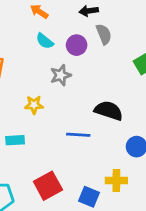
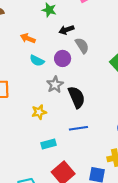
black semicircle: (109, 111) -> (77, 97), moved, turned 60
cyan rectangle: (15, 140) -> (49, 144), moved

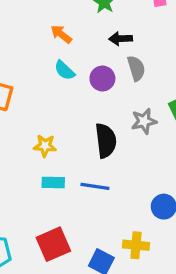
gray star: (55, 85) -> (144, 121), moved
cyan rectangle: (49, 144) -> (53, 182), moved

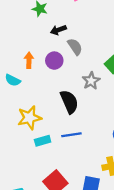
orange arrow: (61, 34) -> (29, 60), moved, turned 70
cyan semicircle: (65, 70) -> (13, 80), moved
yellow star: (45, 146) -> (29, 118), size x1.5

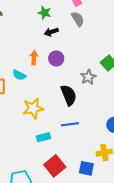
black arrow: (58, 30) -> (51, 32), moved
gray semicircle: (75, 47) -> (78, 19), moved
cyan rectangle: (43, 141) -> (43, 137), moved

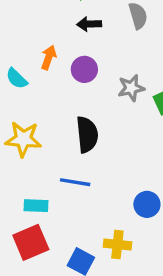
gray star: (88, 77) -> (131, 88), moved
cyan rectangle: (43, 137) -> (36, 206), moved

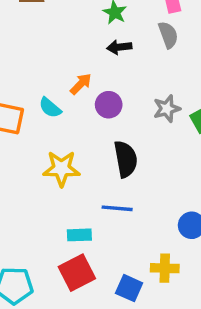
orange arrow: (49, 57) -> (81, 84), turned 30
purple circle: (84, 69) -> (109, 105), moved

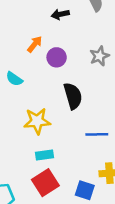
cyan semicircle: (50, 108) -> (14, 79), moved
yellow star: (61, 169) -> (37, 121), moved
blue line: (117, 208) -> (97, 134), moved

